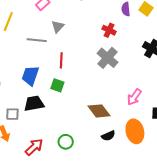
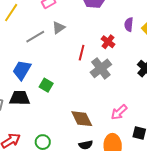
gray line: (37, 40) -> (35, 37), turned -48
red line: (61, 60) -> (82, 53), moved

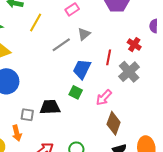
blue trapezoid: (22, 70) -> (82, 69), moved
pink arrow: (119, 112) -> (104, 98), moved
brown diamond: (82, 119) -> (114, 123), turned 50

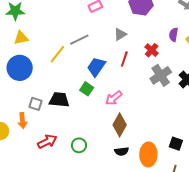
yellow line: (36, 22) -> (57, 54), moved
gray triangle: (84, 34) -> (120, 34), moved
gray cross: (129, 72) -> (161, 75), moved

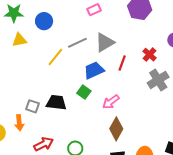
gray triangle: (120, 34) -> (105, 42), moved, size x1.5
blue trapezoid: (96, 67) -> (94, 70), turned 30
blue circle: (20, 68) -> (44, 21), moved, size x0.7

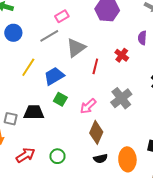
gray line: (77, 43) -> (49, 36), moved
blue trapezoid: (94, 70) -> (54, 76), moved
gray cross: (158, 80) -> (121, 98), moved

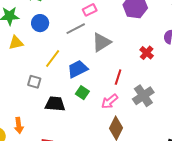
red line: (95, 66) -> (118, 77), moved
gray square: (11, 119) -> (34, 82), moved

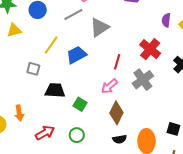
red cross: (147, 53) -> (150, 49), moved, size x1.5
green square: (82, 93) -> (80, 104), moved

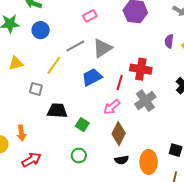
gray line: (73, 15) -> (75, 46), moved
yellow triangle: (14, 30) -> (16, 63), moved
red cross: (150, 49) -> (141, 69), moved, turned -30
blue trapezoid: (76, 55) -> (92, 77), moved
red arrow: (45, 133) -> (31, 160), moved

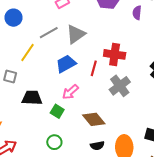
purple semicircle: (169, 41) -> (137, 13), moved
pink arrow: (112, 107) -> (70, 92), moved
brown diamond: (119, 134) -> (94, 119), turned -65

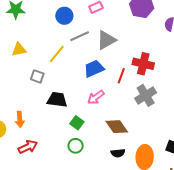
blue circle: (14, 18) -> (64, 16), moved
green square: (57, 111) -> (77, 123), moved

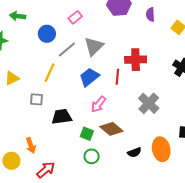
gray cross: (146, 95) -> (149, 103), moved
brown diamond: (117, 127) -> (111, 129), moved

